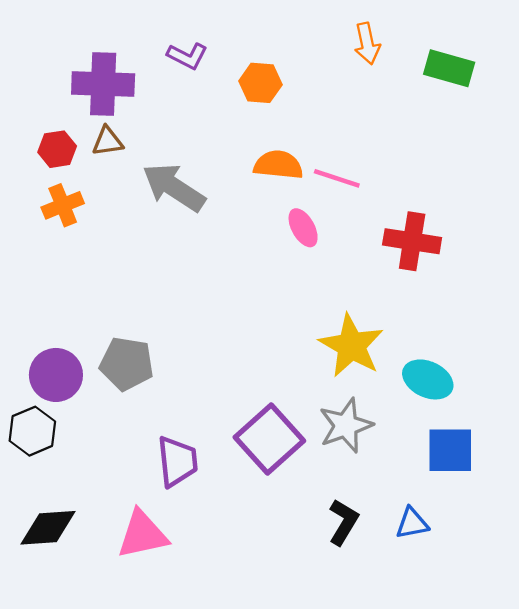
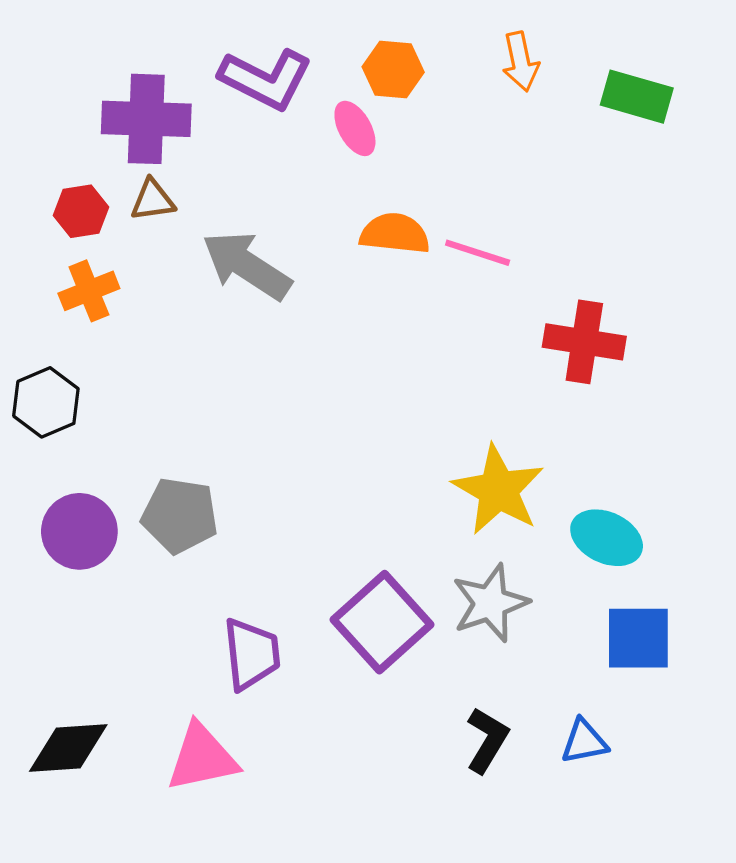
purple L-shape: (187, 56) -> (266, 79), size x1.6
orange hexagon: (260, 83) -> (393, 70), moved
pink ellipse: (303, 228) -> (355, 128), moved
black hexagon: (32, 431) -> (46, 402), moved

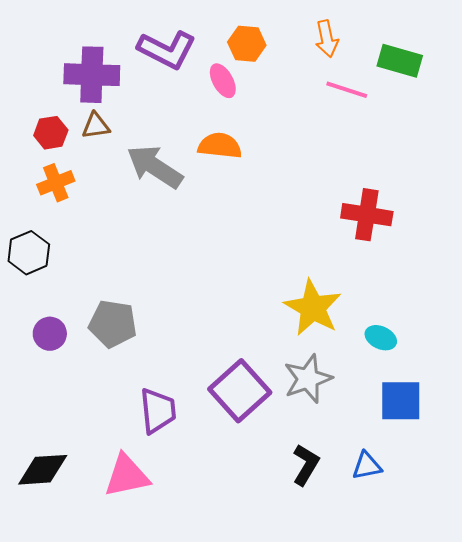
orange semicircle: (395, 234) -> (220, 146), moved
pink line: (478, 253) -> (347, 90), moved
purple circle: (79, 531) -> (50, 334), size x0.7
cyan ellipse: (607, 538) -> (381, 338), size x0.7

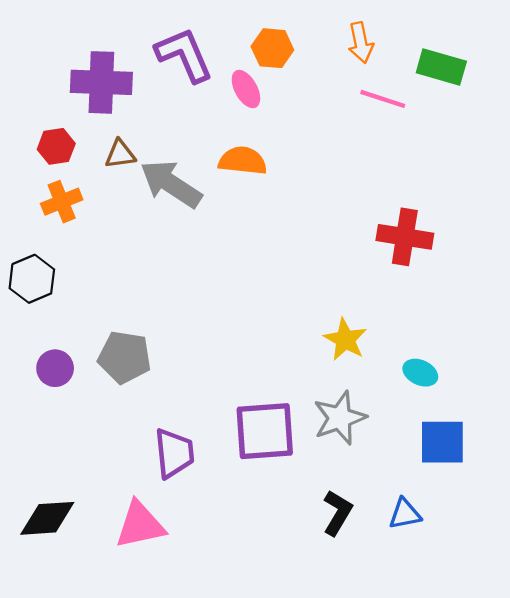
purple L-shape: (167, 50) -> (184, 55), turned -140
brown triangle: (96, 126) -> (120, 154), moved
yellow star: (313, 308) -> (345, 340), size x0.7
purple square: (240, 391) -> (265, 431), turned 38

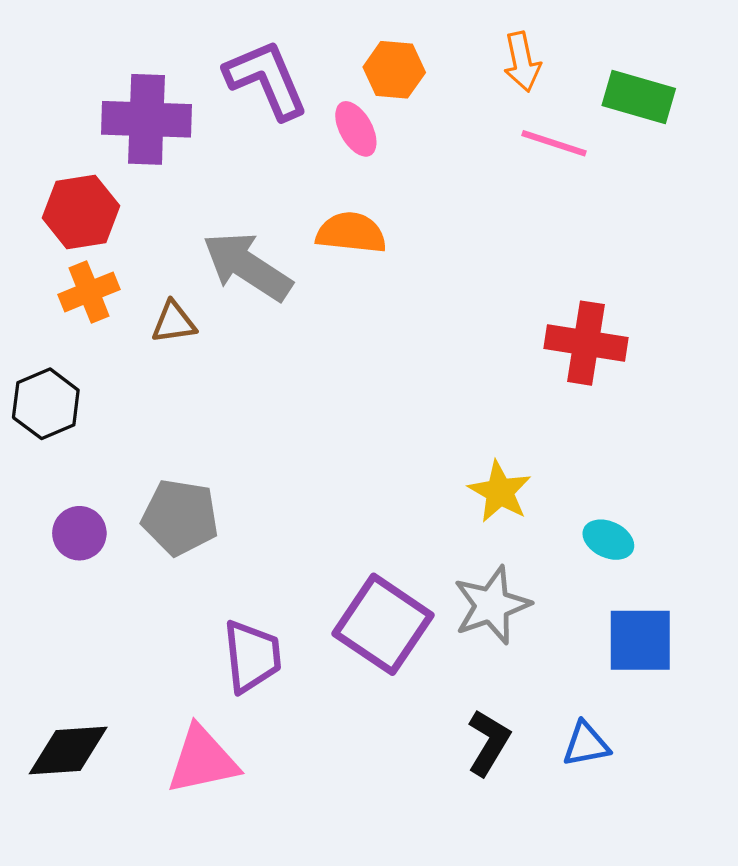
red hexagon: (56, 146) -> (81, 212), size x1.4
brown triangle: (120, 154) -> (174, 322), moved
purple square: (265, 431) -> (383, 624), turned 38

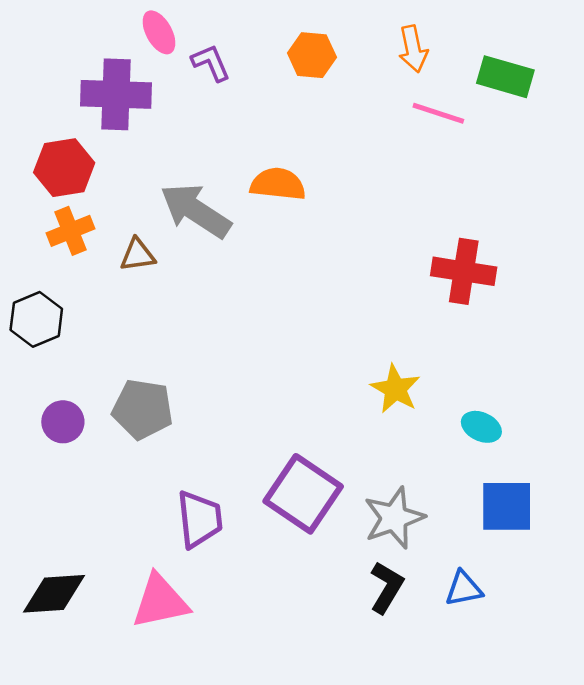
purple L-shape: (266, 79) -> (211, 63), size x0.6
pink ellipse: (356, 129) -> (159, 32), moved
gray star: (492, 605) -> (394, 518), moved

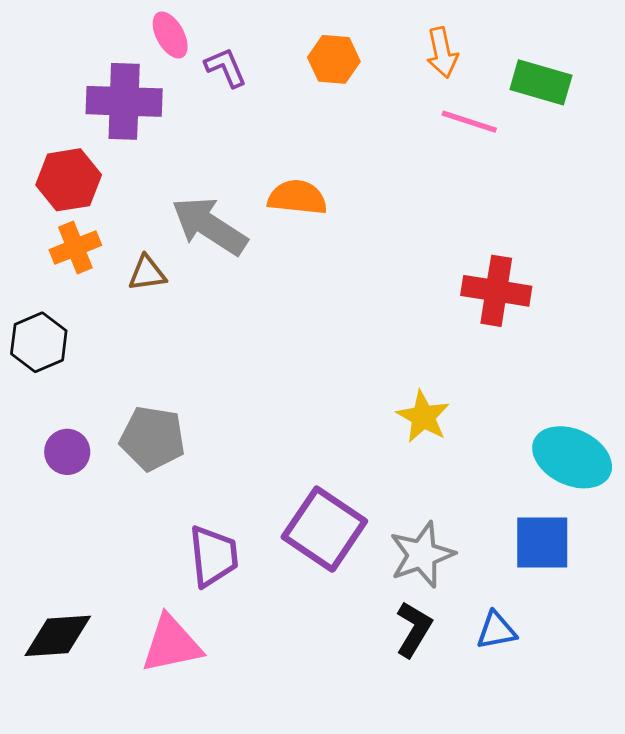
cyan ellipse: (481, 427) -> (572, 457), moved, size x1.8

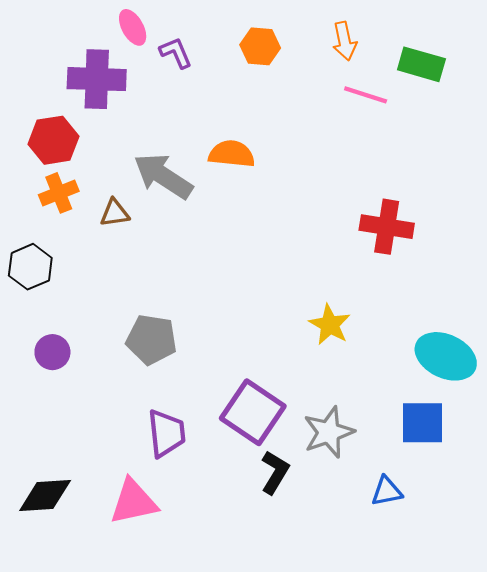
gray pentagon: (153, 438) -> (152, 339), moved
black L-shape: (414, 629) -> (275, 472), moved

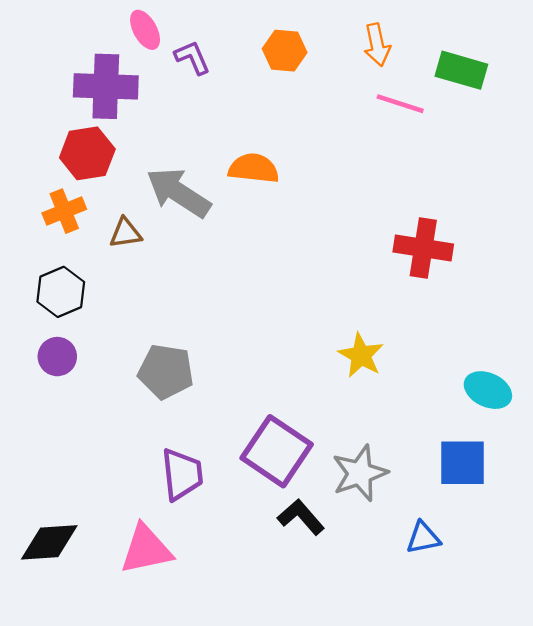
red hexagon: (54, 140) -> (87, 153), moved
black hexagon: (30, 267) -> (61, 292), moved
purple circle: (52, 352) -> (57, 357), moved
cyan ellipse: (446, 356) -> (488, 390), size x0.7
black L-shape: (275, 472) -> (301, 517), turned -72

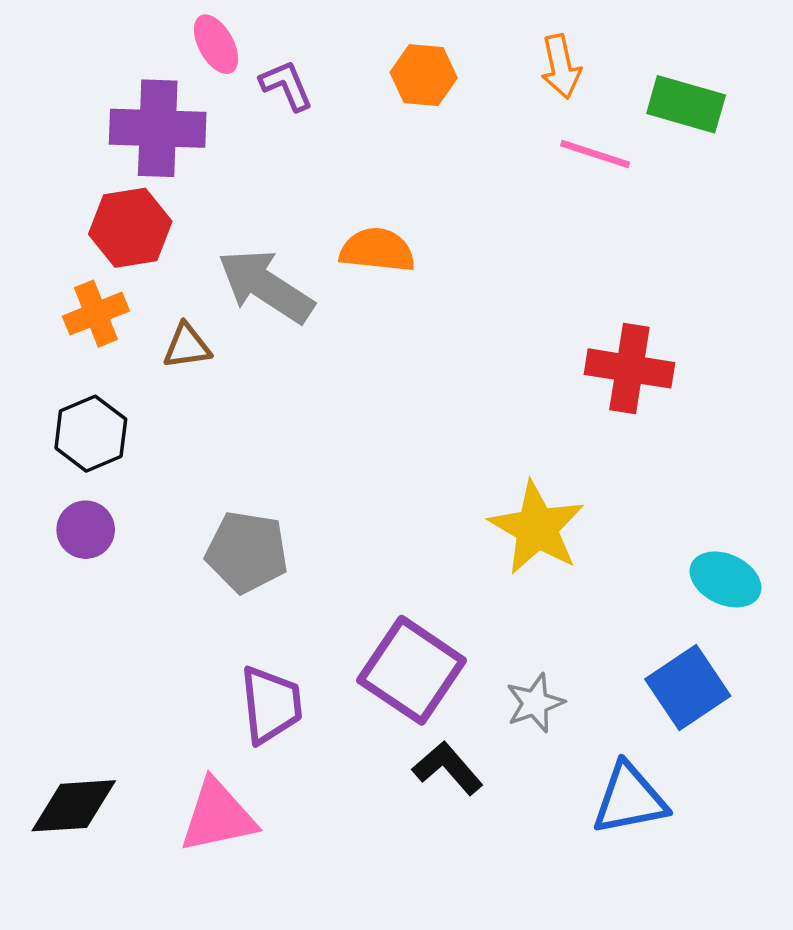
yellow star: (361, 355) -> (537, 528), size x1.4
blue square: (463, 463) -> (688, 688), turned -34
gray star: (360, 473) -> (535, 703), size x0.7
blue triangle: (423, 538) -> (629, 799), size x1.5

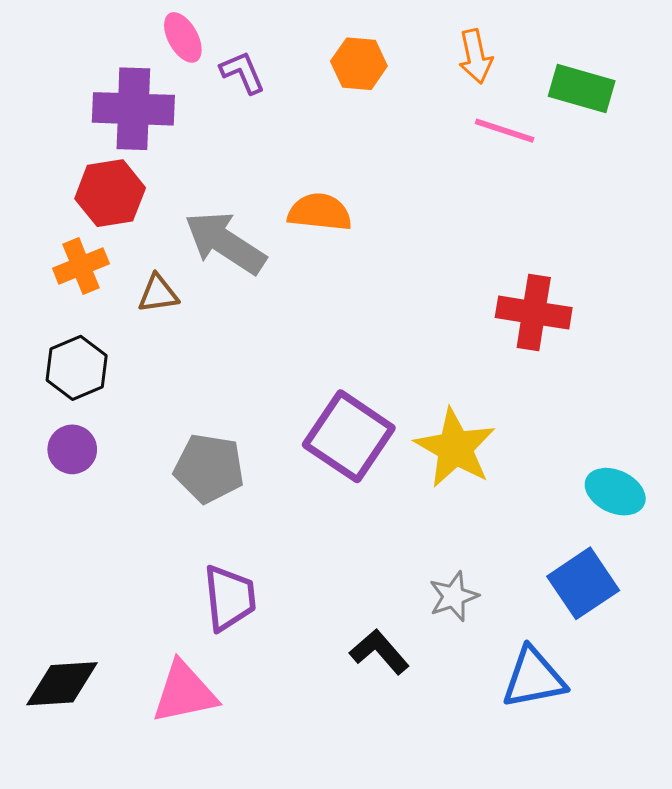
purple square: (412, 670) -> (349, 436), moved

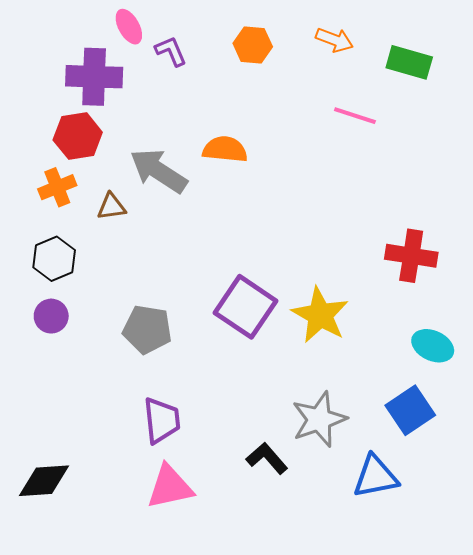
orange arrow: (475, 56) -> (334, 40), turned -57
pink line: (505, 131) -> (355, 116), moved
red cross: (534, 313) -> (411, 256), moved
gray star: (454, 596) -> (319, 419), size x1.6
pink triangle: (184, 692) -> (170, 487), moved

